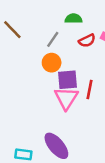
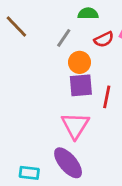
orange circle: (52, 63) -> (80, 62), moved
pink triangle: (66, 98) -> (75, 126), moved

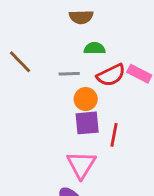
gray line: (64, 38) -> (69, 74), turned 54
red semicircle: (104, 39) -> (111, 75), size x1.4

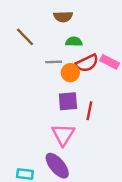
brown line: (20, 62) -> (25, 37), moved
orange circle: (86, 99) -> (70, 73), moved

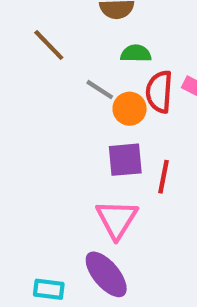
gray line: (54, 62) -> (100, 90), turned 35
red semicircle: (87, 63) -> (159, 92), turned 120

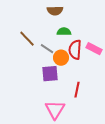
brown line: (49, 45) -> (27, 39), moved
purple square: (125, 160) -> (50, 74), moved

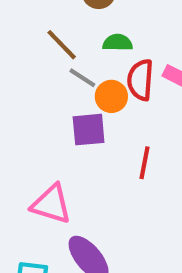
brown line: (27, 39) -> (62, 45), moved
pink triangle: (55, 110) -> (51, 204), moved, turned -45

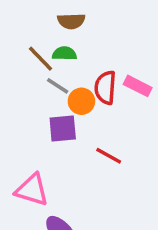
green semicircle: (118, 43) -> (64, 54), moved
red line: (145, 163) -> (109, 156), turned -72

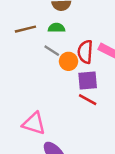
brown line: (41, 59) -> (25, 29), moved, turned -60
purple square: (63, 129) -> (88, 80), moved

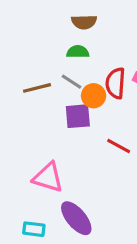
brown line: (25, 29) -> (37, 88), moved
purple square: (88, 80) -> (78, 116), moved

